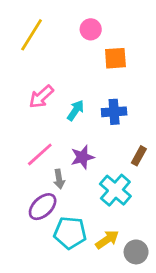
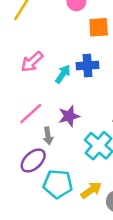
blue cross: (114, 112) -> (87, 65), moved

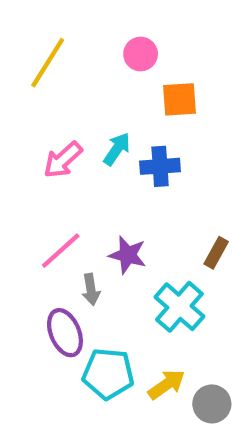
cyan arrow: (63, 74) -> (117, 149), moved
purple star: (69, 116) -> (128, 255), turned 30
purple ellipse: (33, 161) -> (65, 333), turned -70

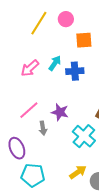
yellow line: (48, 63) -> (39, 23), moved
purple ellipse: (65, 333) -> (17, 148), moved
cyan pentagon: (108, 374) -> (33, 175), moved

